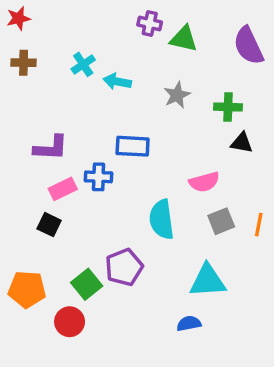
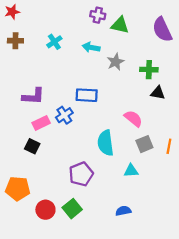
cyan arrow: (117, 81) -> (91, 47), moved
blue cross: (99, 177) -> (64, 115), turned -36
pink semicircle: (204, 182) -> (133, 119), turned -126
cyan triangle: (208, 281) -> (131, 171), moved, size x0.6
green square: (87, 284) -> (72, 209), moved

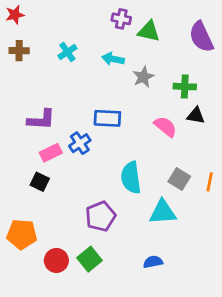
pink semicircle: (133, 119) -> (165, 127), moved
gray square: (144, 144) -> (179, 179), turned -36
cyan triangle: (131, 171) -> (163, 212), size x1.5

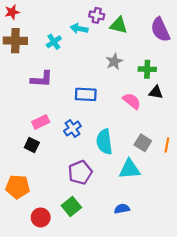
brown cross: (19, 51) -> (15, 41), size x1.5
cyan arrow: (113, 59) -> (79, 29), moved
purple L-shape: (41, 120) -> (42, 79), moved
blue cross: (80, 143) -> (72, 129), moved
red circle: (56, 260) -> (41, 217), moved

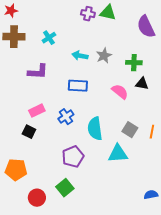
green triangle: (119, 25) -> (108, 13), moved
cyan arrow: (79, 29) -> (80, 56), moved
blue semicircle: (122, 209) -> (151, 195), moved

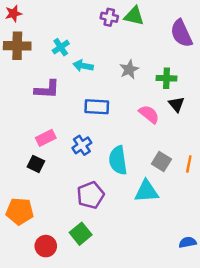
cyan arrow: (80, 56) -> (83, 66), moved
black triangle: (142, 84) -> (176, 104), turned 40

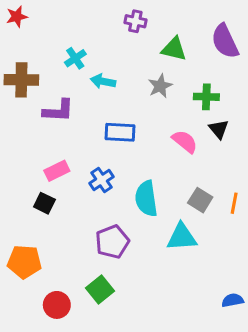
green triangle: (134, 16) -> (174, 49), moved
brown cross: (17, 46) -> (21, 80), moved

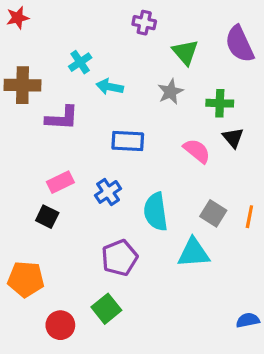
green triangle: (174, 49) -> (185, 52), turned 36

